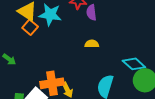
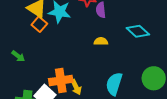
cyan diamond: (134, 64) -> (138, 31), moved

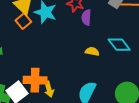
yellow semicircle: (101, 41) -> (92, 51), moved

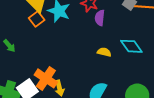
orange cross: (35, 80) -> (46, 78), turned 30

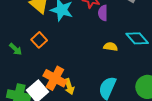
orange square: (37, 19) -> (39, 40), moved

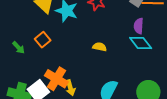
purple semicircle: (103, 13) -> (139, 26), moved
yellow semicircle: (111, 47) -> (100, 47), moved

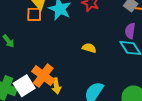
orange square: (43, 40) -> (34, 14), moved, turned 35

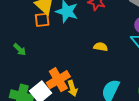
orange cross: (43, 76) -> (58, 80), turned 30

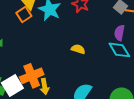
orange square: (42, 20) -> (24, 14), turned -35

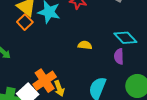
purple semicircle: (119, 33) -> (119, 56), moved

